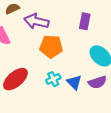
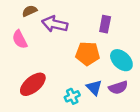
orange pentagon: (51, 47) -> (88, 54), moved
cyan cross: (53, 79) -> (72, 96), moved

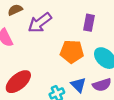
purple arrow: (55, 24) -> (40, 23), turned -50

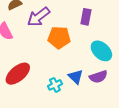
orange pentagon: (72, 52) -> (59, 37), moved

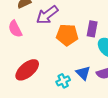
purple rectangle: (86, 17) -> (92, 29), moved

